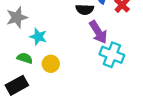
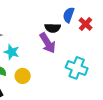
purple arrow: (98, 32) -> (48, 43), moved

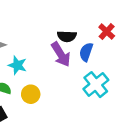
blue semicircle: (69, 15) -> (86, 52), moved
cyan cross: (77, 68) -> (96, 85), turned 30

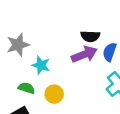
purple arrow: (61, 54) -> (84, 54), turned -80

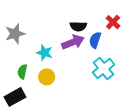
cyan star: (41, 65) -> (45, 53), moved
green semicircle: (26, 88) -> (22, 72), turned -96

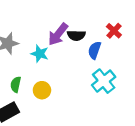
purple arrow: (73, 42) -> (58, 34), moved, turned 150
cyan star: (45, 53) -> (40, 54), moved

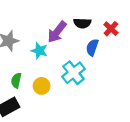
black semicircle: (76, 35) -> (82, 23), moved
cyan cross: (104, 81) -> (73, 73), moved

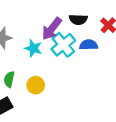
blue semicircle: (92, 47) -> (89, 45), turned 70
cyan cross: (73, 73) -> (63, 45), moved

